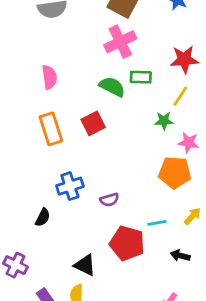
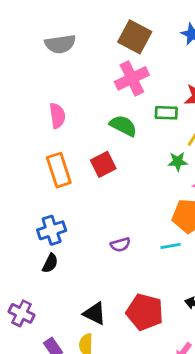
green rectangle: (141, 77) -> (166, 113), moved
blue cross: (70, 186) -> (52, 230), moved
cyan line: (157, 223) -> (171, 246), moved
red pentagon: (127, 243) -> (145, 312), moved

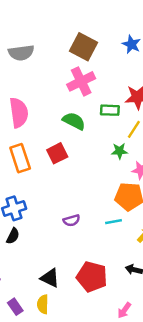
pink semicircle: (57, 116) -> (19, 113), size x1.4

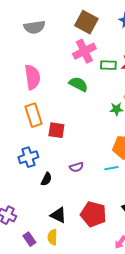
green rectangle: (110, 110) -> (108, 65), moved
red square: (57, 153) -> (56, 130), moved, turned 36
black semicircle: (13, 236) -> (46, 179), moved

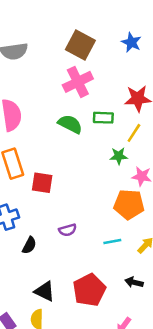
green rectangle: (108, 65) -> (103, 118), moved
cyan line: (111, 168) -> (112, 241), moved
red pentagon: (93, 214) -> (89, 290), turned 30

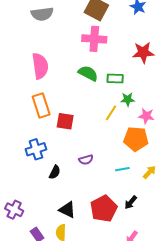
pink cross: (78, 82) -> (94, 39), turned 30
green rectangle: (103, 118) -> (115, 78), moved
yellow line: (134, 133) -> (111, 113), moved
black arrow: (134, 282) -> (131, 202), moved, turned -64

